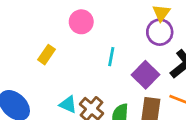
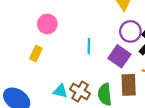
pink circle: (81, 22) -> (47, 24), moved
purple circle: (160, 32) -> (130, 31), moved

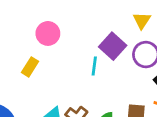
purple square: (119, 56) -> (113, 46), moved

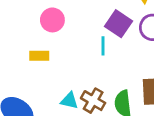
yellow rectangle: (30, 67) -> (39, 56), turned 66

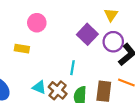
cyan line: (103, 46) -> (73, 68), moved

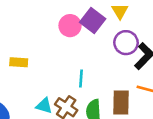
pink circle: (37, 23) -> (70, 26), moved
purple square: (87, 34) -> (93, 21), moved

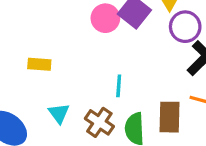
purple circle: (126, 43) -> (185, 27), moved
cyan triangle: (44, 106) -> (59, 113), moved, turned 36

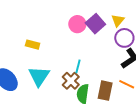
cyan triangle: (59, 113) -> (39, 76), size x1.6
brown cross: (99, 122) -> (71, 81), moved

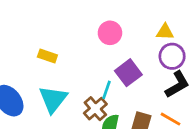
yellow triangle: (118, 20) -> (165, 32), turned 48
purple square: (95, 24) -> (128, 73), moved

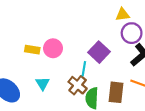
pink circle: (110, 33) -> (53, 48), moved
cyan triangle: (53, 99) -> (42, 83), size x0.6

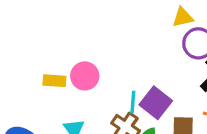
purple square: (99, 52) -> (156, 103), moved

